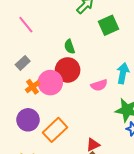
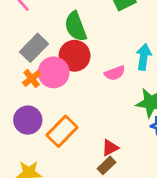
green semicircle: (69, 47) -> (76, 26), size x1.6
gray rectangle: (23, 63) -> (34, 48), moved, size x1.5

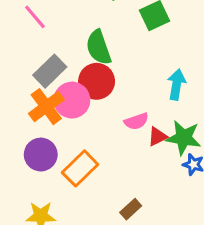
pink semicircle: (115, 73) -> (136, 121), moved
orange cross: (32, 79) -> (46, 107), size x1.6
red triangle: (110, 148) -> (157, 137), moved

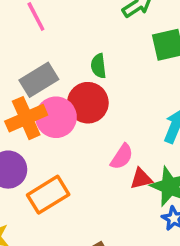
green semicircle: (99, 47) -> (99, 66), size x0.6
pink semicircle: (136, 121) -> (122, 157), turned -50

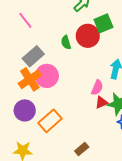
red circle: (88, 103) -> (88, 36), moved
pink semicircle: (122, 157) -> (97, 88), moved

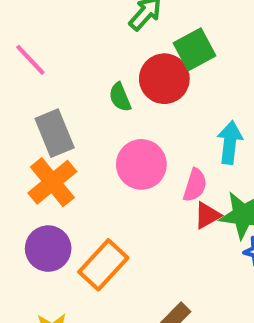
gray rectangle: (33, 56) -> (55, 133), turned -65
pink circle: (47, 76) -> (141, 164), moved

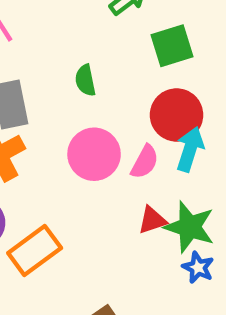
red circle: (164, 79) -> (177, 115), moved
pink semicircle: (195, 185) -> (145, 162), moved

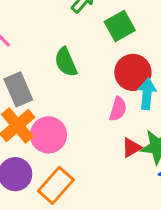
green semicircle: (85, 80) -> (66, 62), size x1.4
pink circle: (94, 154) -> (48, 135), moved

